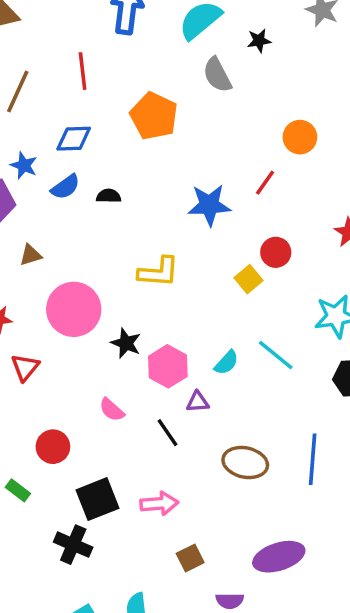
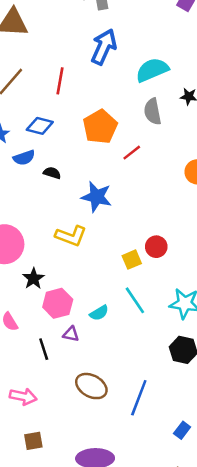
red line: (265, 183) -> (132, 153), moved
blue star: (209, 205) -> (97, 197), moved
cyan line: (276, 355) -> (135, 300), moved

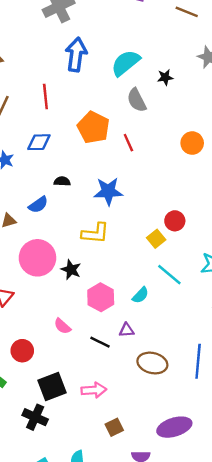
red line: (132, 153) -> (128, 143), turned -60
blue semicircle: (24, 158) -> (38, 205), moved
black star: (33, 279) -> (71, 270), moved
purple triangle: (71, 334) -> (127, 330), moved
black line: (44, 349) -> (100, 342), turned -30

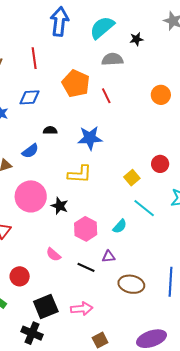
gray semicircle: (137, 100) -> (112, 59), turned 115
red circle: (175, 221) -> (160, 164), moved

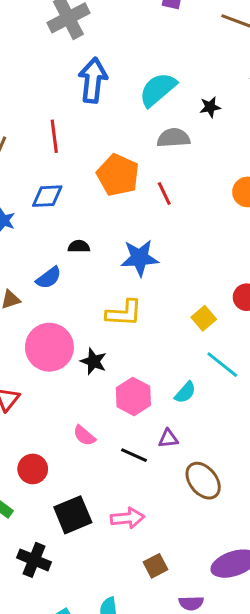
brown ellipse: (131, 284) -> (203, 481), turned 40
black cross: (32, 333) -> (34, 560), moved

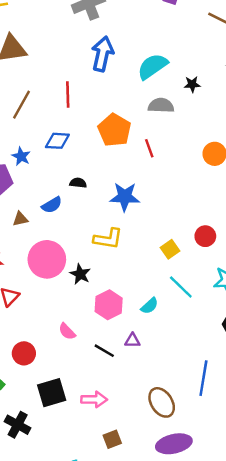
brown ellipse: (203, 481) -> (162, 402), moved

